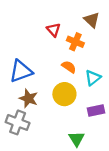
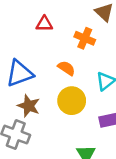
red triangle: (54, 30) -> (44, 24), moved, turned -48
orange semicircle: (69, 67) -> (66, 68), moved

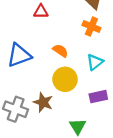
orange cross: (85, 38) -> (91, 26), moved
brown star: (29, 106) -> (43, 102), moved

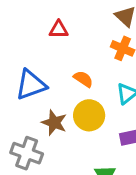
brown star: (43, 102) -> (54, 123), moved

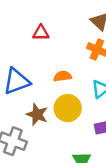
orange semicircle: (83, 79) -> (63, 76), turned -42

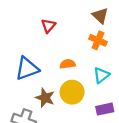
red triangle: (41, 33) -> (48, 26), turned -49

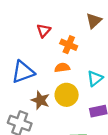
brown triangle: (100, 16) -> (94, 21), turned 35
orange cross: (98, 40) -> (69, 45), moved

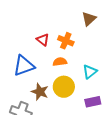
red triangle: (44, 31) -> (43, 40), moved, turned -32

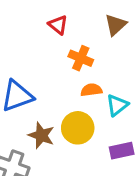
red triangle: (43, 40) -> (58, 25), moved
orange semicircle: (60, 62) -> (91, 90), moved

